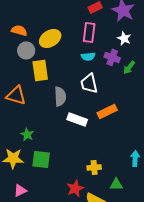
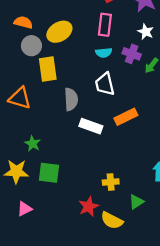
green triangle: (116, 184) -> (136, 202), turned -32

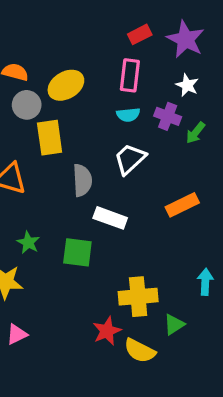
white trapezoid: (105, 84) -> (130, 159), turned 60
orange rectangle: (126, 117) -> (182, 205), moved
green square: (49, 173) -> (77, 252), moved
yellow cross: (111, 182) -> (138, 297), size x1.6

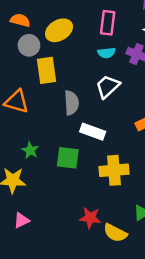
yellow cross: (138, 297) -> (114, 170), moved
red star: (107, 331) -> (90, 218), turned 30

